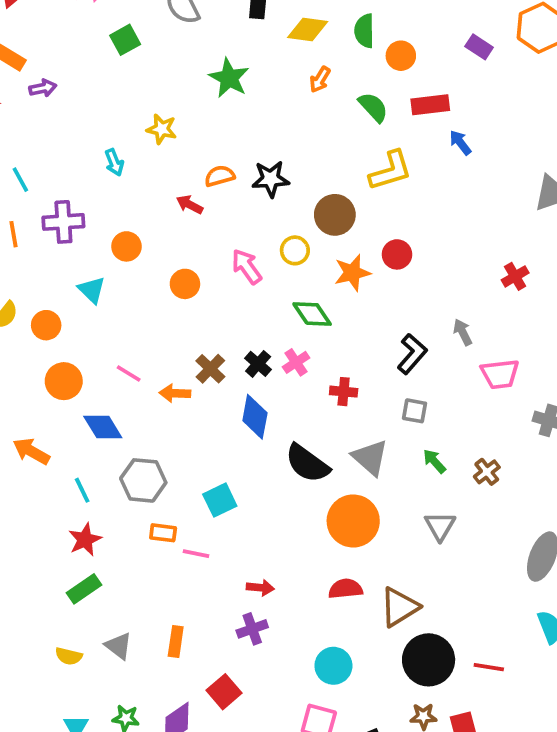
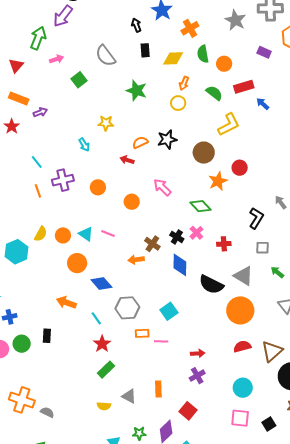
yellow circle: (295, 250) -> (178, 103), moved
cyan triangle: (92, 290) -> (86, 234), moved
pink line: (129, 374) -> (108, 234), moved

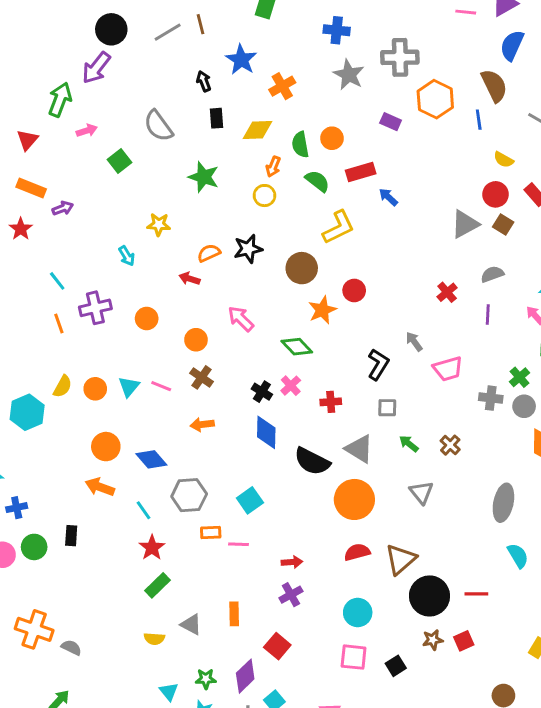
green semicircle: (203, 54) -> (300, 145), moved
cyan triangle: (86, 234) -> (129, 387), turned 35
brown cross: (152, 244) -> (201, 377), moved
orange circle: (77, 263) -> (106, 447), moved

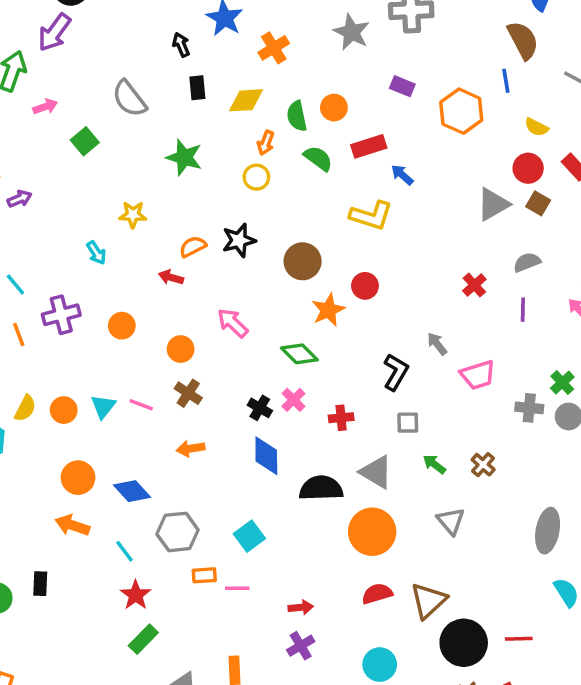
orange hexagon: (435, 99) -> (461, 111), moved
yellow L-shape: (339, 227) -> (371, 216), moved, turned 45
black semicircle: (312, 461) -> (321, 488), turned 153

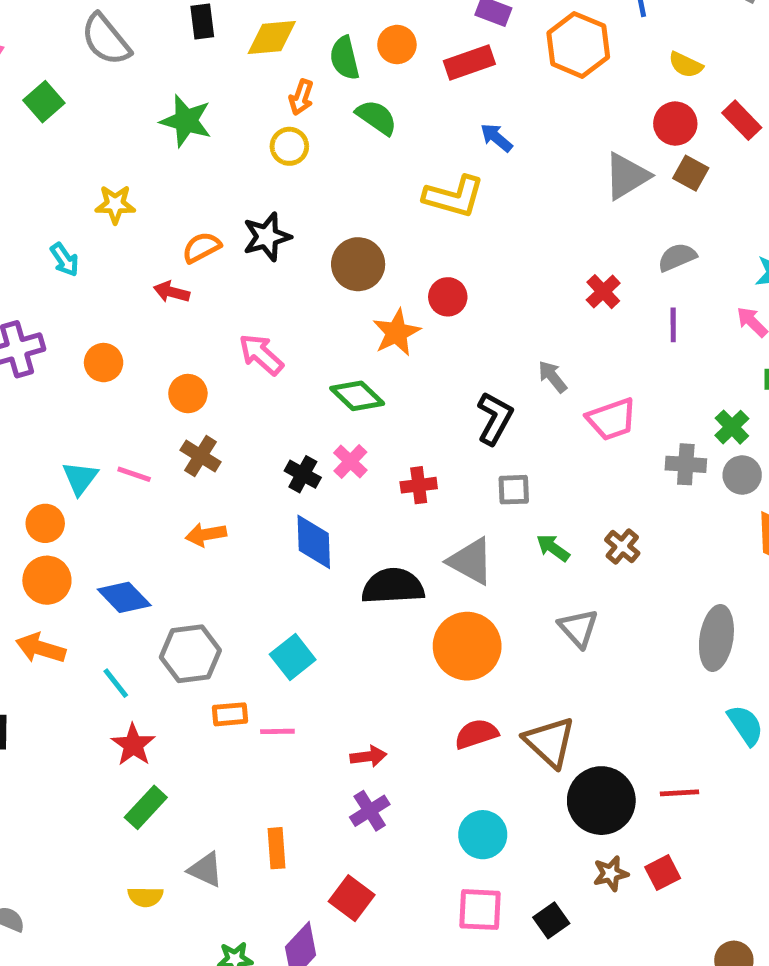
red rectangle: (369, 146) -> (469, 63), moved
orange circle: (64, 410) -> (45, 523), moved
brown triangle: (428, 601) -> (550, 742), turned -33

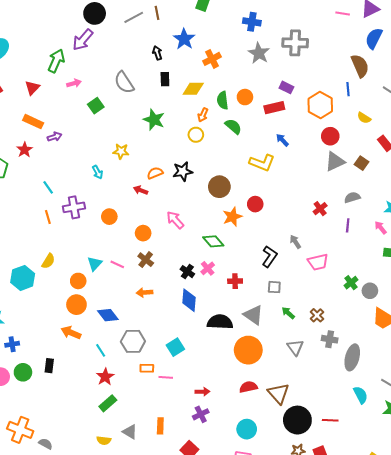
red circle: (675, 124) -> (330, 136), moved
green cross: (732, 427) -> (351, 283), moved
gray cross: (686, 464) -> (330, 339), moved

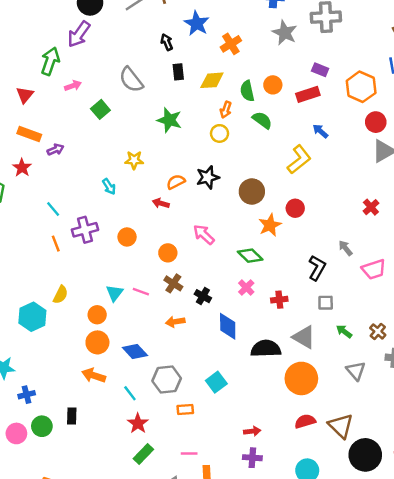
yellow L-shape: (262, 163) -> (299, 159), turned -55
black cross: (187, 272) -> (203, 296), moved
pink line: (166, 377) -> (189, 453), moved
purple cross: (201, 414) -> (252, 458), turned 35

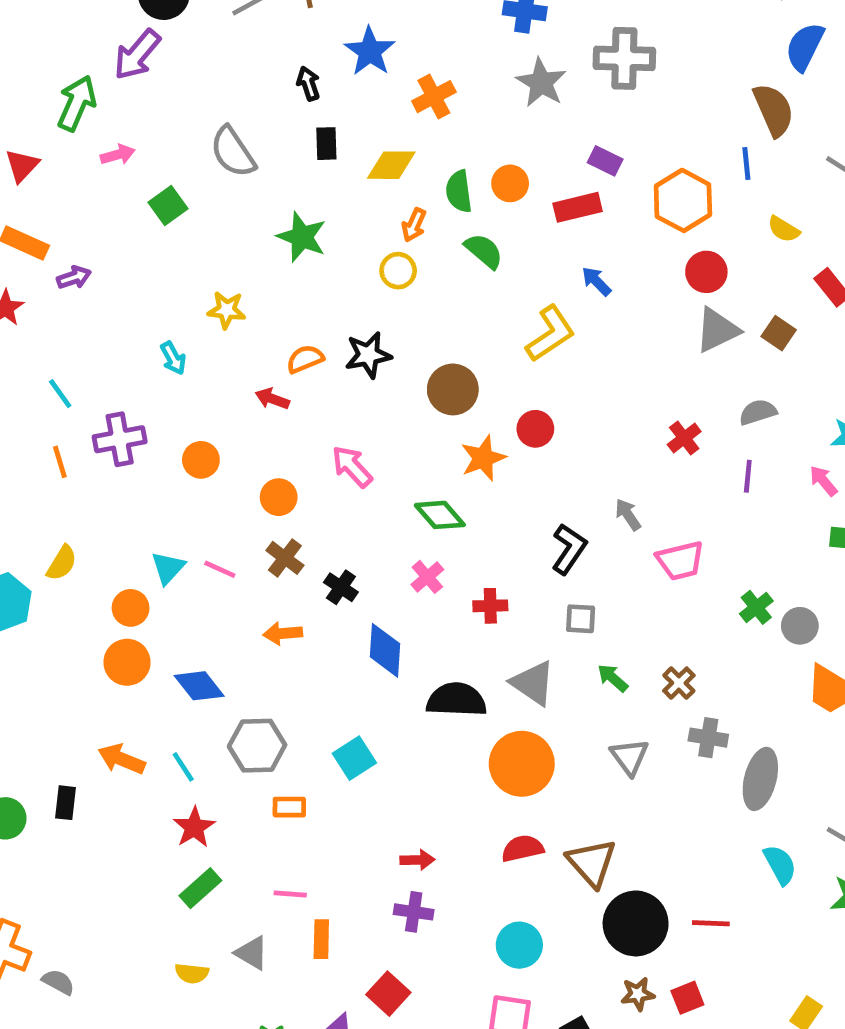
orange arrow: (94, 375) -> (121, 759), moved

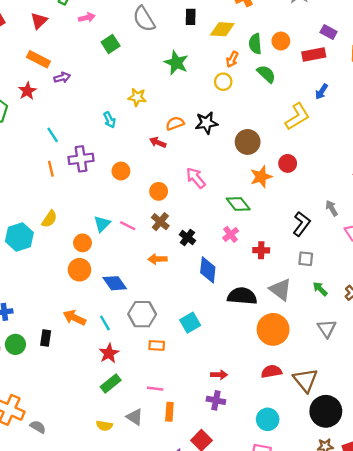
blue arrow: (596, 281) -> (321, 92), turned -105

